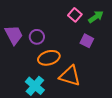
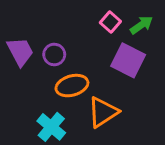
purple square: (87, 41) -> (128, 60), size x1.6
orange triangle: (70, 76) -> (103, 112), turned -50

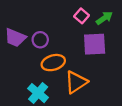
purple trapezoid: (20, 52) -> (15, 38), turned 140
purple square: (128, 60) -> (95, 44), turned -30

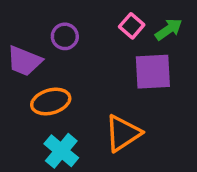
purple circle: (40, 40) -> (65, 36), moved
orange ellipse: (53, 63) -> (51, 102), moved

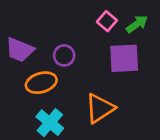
purple circle: (65, 36) -> (64, 55), moved

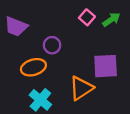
purple trapezoid: (20, 50) -> (16, 27), moved
purple square: (124, 58) -> (106, 66), moved

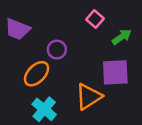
green arrow: (111, 20) -> (122, 37), moved
orange ellipse: (33, 67) -> (37, 74), turned -30

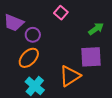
pink square: (95, 19) -> (61, 13), moved
purple circle: (57, 50) -> (33, 35), moved

